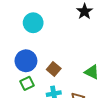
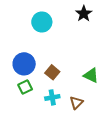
cyan circle: (33, 23) -> (42, 22), moved

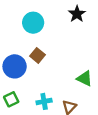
brown square: (52, 72) -> (38, 55), moved
green square: (25, 87) -> (11, 99), moved

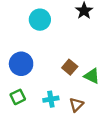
brown square: (38, 55) -> (70, 67), moved

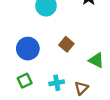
brown square: (70, 67) -> (66, 44), moved

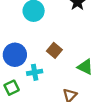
cyan cross: (57, 83) -> (35, 72), moved

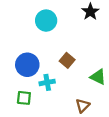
green square: (12, 88) -> (24, 98), turned 32

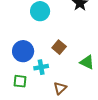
brown triangle: (83, 106) -> (60, 88), moved

